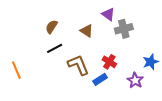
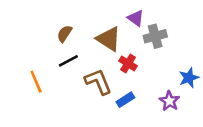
brown triangle: (87, 31) -> (109, 39), size x1.5
red cross: (109, 62) -> (128, 63), moved
orange line: (16, 70) -> (36, 82), moved

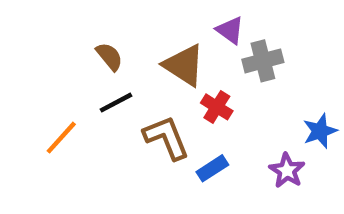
brown semicircle: (65, 34) -> (109, 57), turned 108
orange line: (36, 82) -> (61, 138), turned 65

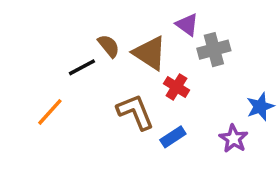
brown semicircle: (109, 57) -> (109, 46), moved
black line: (116, 103) -> (82, 67), moved

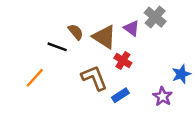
purple triangle: (187, 25) -> (132, 28), moved
gray cross: (214, 50) -> (155, 17), moved, turned -35
black line: (82, 67) -> (57, 47), turned 48

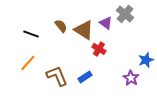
black line: (57, 47) -> (31, 34), moved
brown L-shape: (94, 78) -> (57, 76), moved
blue rectangle: (120, 95) -> (85, 77), moved

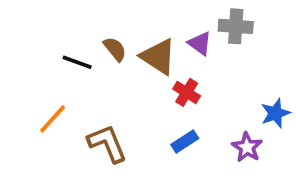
gray cross: (125, 14) -> (236, 26), turned -36
black line: (31, 34) -> (77, 62), moved
blue rectangle: (85, 77) -> (185, 142), moved

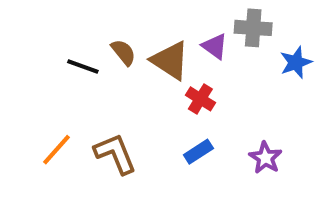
blue star: (275, 113) -> (296, 62), moved
orange line: (53, 119) -> (56, 150), moved

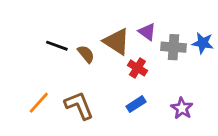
gray cross: (253, 28) -> (174, 47), moved
brown semicircle: (123, 52) -> (86, 54), moved
blue star: (296, 62) -> (203, 43), turned 30

